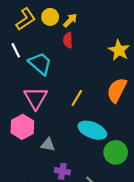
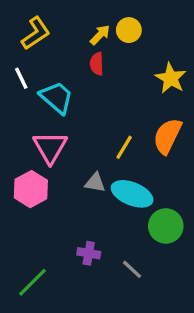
yellow circle: (50, 17) -> (129, 30), moved
yellow line: (77, 98) -> (124, 147), moved
gray triangle: (48, 145) -> (95, 183), moved

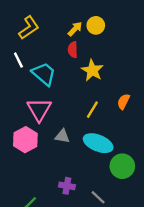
yellow star: (171, 78) -> (92, 70), moved
orange semicircle: (167, 136) -> (123, 102), size x0.6
gray triangle: (95, 183) -> (62, 136), moved

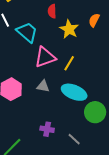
orange semicircle: (123, 102) -> (94, 20), moved
pink triangle: (39, 110) -> (45, 57), moved, turned 40

